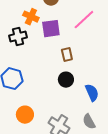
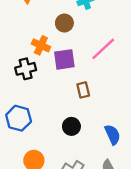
black circle: (66, 80) -> (71, 126), moved

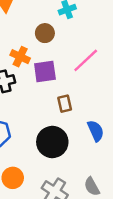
black circle: (71, 126) -> (52, 142), size x1.6
blue semicircle: (113, 135) -> (96, 131), moved

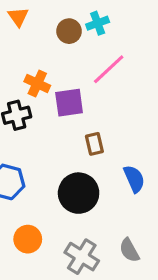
brown circle: (45, 33) -> (69, 31), moved
pink line: (86, 60) -> (109, 69), moved

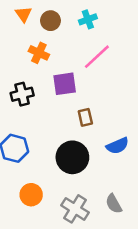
brown circle: (69, 31) -> (50, 21), moved
orange cross: (37, 84) -> (39, 53), moved
blue semicircle: (134, 179) -> (118, 146), turned 90

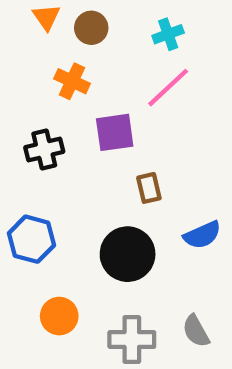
cyan cross: (88, 19) -> (168, 34), moved
gray cross: (75, 209) -> (132, 340), turned -32

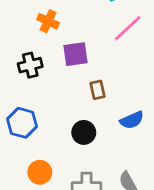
pink line: (168, 88) -> (128, 28), moved
black circle: (128, 254) -> (84, 132), size x0.7

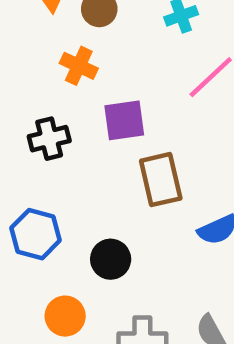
brown rectangle: (98, 90) -> (161, 180), size x1.6
black circle: (84, 132) -> (111, 259), moved

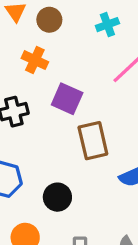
purple square: (124, 120) -> (67, 99), turned 32

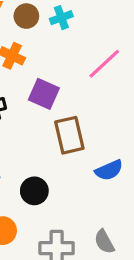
cyan cross: (107, 25) -> (61, 18), moved

